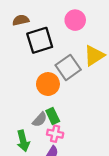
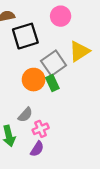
green rectangle: (53, 116) -> (52, 83), moved
pink cross: (55, 134) -> (41, 129), turned -35

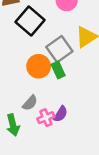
black square: (25, 36) -> (30, 21), turned -32
purple semicircle: (37, 149) -> (61, 114), moved

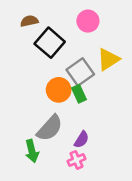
gray semicircle: (30, 103) -> (50, 128), size x1.6
pink cross: (46, 118) -> (76, 160), moved

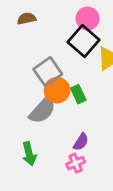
black square: (50, 43) -> (84, 41), moved
gray square: (80, 72) -> (48, 72), moved
gray semicircle: (50, 128) -> (42, 110), moved

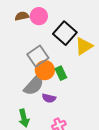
pink circle: (88, 18) -> (39, 16), moved
purple semicircle: (81, 142) -> (49, 98), moved, turned 72

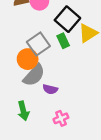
orange circle: (45, 70) -> (28, 59), moved
green rectangle: (61, 73) -> (63, 41), moved

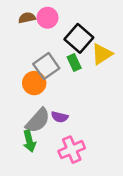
gray semicircle: (34, 75) -> (38, 121), moved
pink cross: (61, 118) -> (72, 150), size x1.5

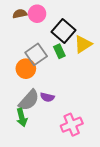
pink cross: (72, 150) -> (72, 125), moved

